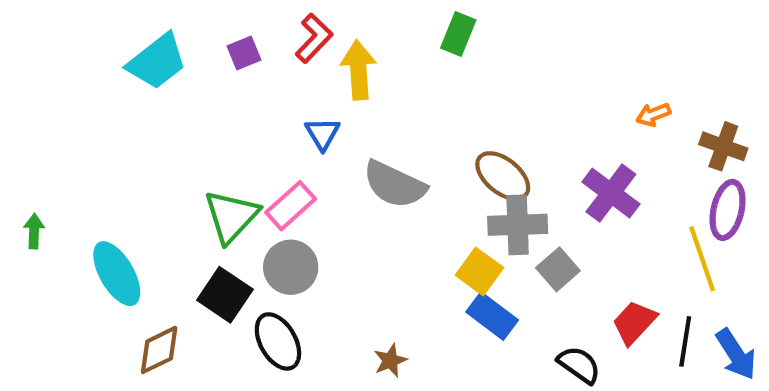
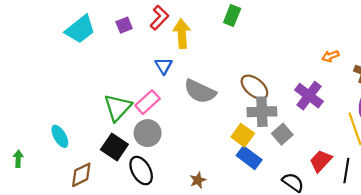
green arrow: (34, 231) -> (18, 159), moved
cyan ellipse: (117, 274) -> (60, 136), size x0.7

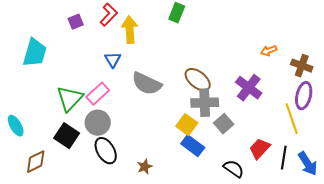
cyan trapezoid: (80, 29) -> (35, 53), moved, turned -36
black ellipse: (141, 171) -> (106, 151), moved

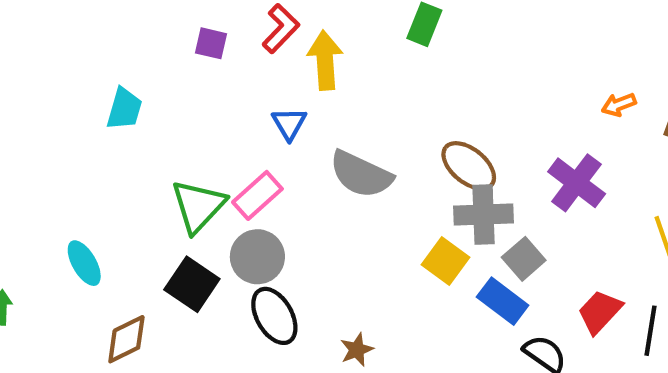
purple square: (76, 22) -> (211, 43), turned 35
cyan trapezoid: (35, 53) -> (124, 109), size x0.7
blue rectangle: (193, 146) -> (503, 301), moved

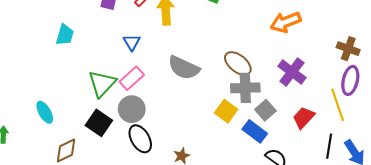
orange arrow: (619, 105) -> (286, 22), moved, size x1.8
blue triangle: (289, 124) -> (132, 42), moved
red trapezoid: (600, 312) -> (304, 118), moved

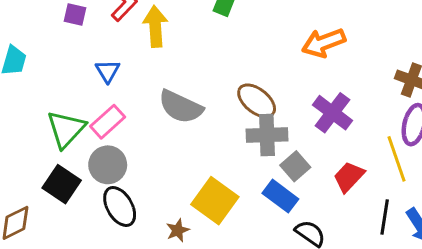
yellow square: (226, 111) -> (215, 201), moved, size x1.4

